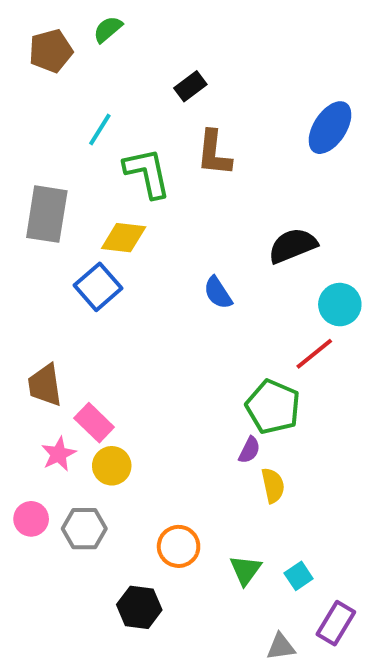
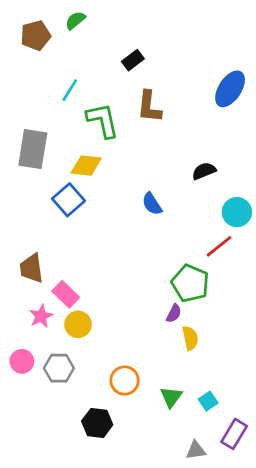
black semicircle: (293, 246) -> (204, 171), size x0.7

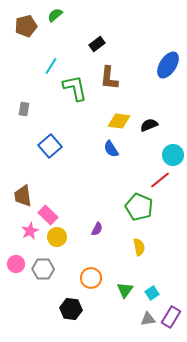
gray rectangle: (33, 149) -> (24, 109), size x0.5
yellow diamond: (86, 166) -> (119, 121), moved
purple semicircle: (174, 313) -> (97, 229), moved
gray triangle: (196, 450) -> (148, 319), moved

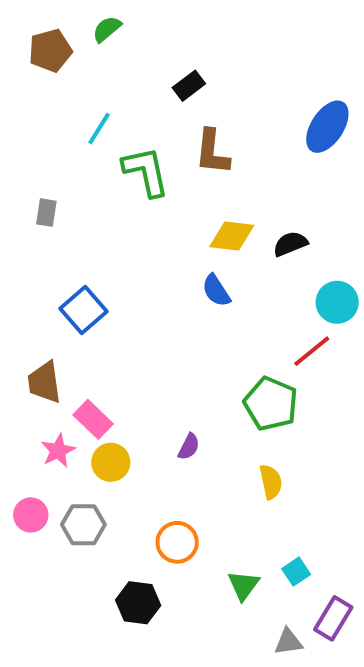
blue square: (50, 146) -> (83, 310), moved
green triangle: (125, 290) -> (243, 585), moved
gray triangle: (148, 319) -> (288, 642), moved

